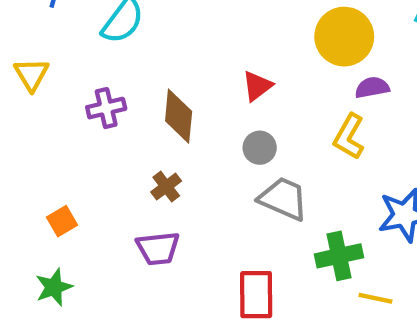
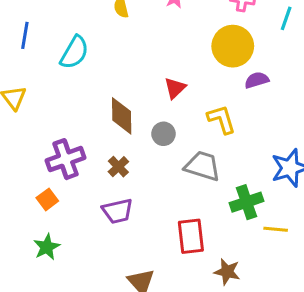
purple cross: (106, 108) -> (65, 159), moved, size x1.4
yellow L-shape: (349, 137) -> (221, 119), moved, turned 140
gray circle: (260, 148) -> (163, 134), moved

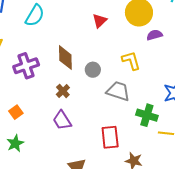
red triangle: (175, 88) -> (100, 21), moved
purple cross: (65, 159) -> (26, 66), moved
green cross: (246, 202) -> (147, 115), turned 35
purple trapezoid: (117, 211) -> (62, 120), turned 70

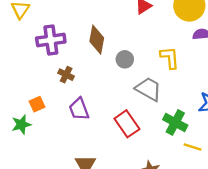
brown cross: (63, 91) -> (66, 75), moved, turned -32
orange square: (16, 112) -> (37, 104), moved
red rectangle: (110, 137) -> (127, 124), moved, turned -40

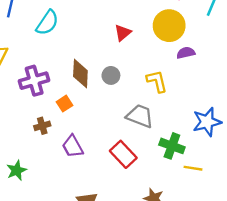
gray circle: (125, 59) -> (111, 75), moved
brown cross: (66, 75) -> (42, 126), moved, turned -35
orange square: (37, 104) -> (64, 104), moved

